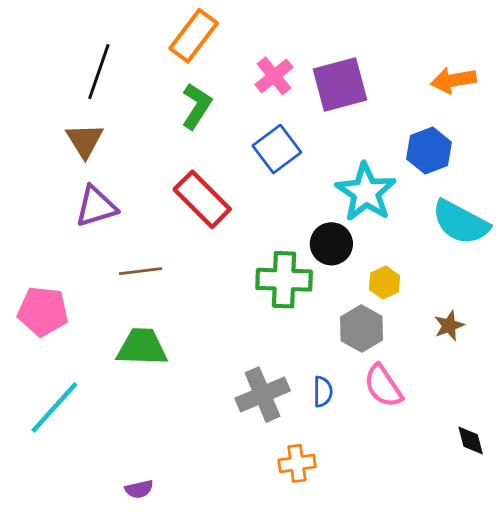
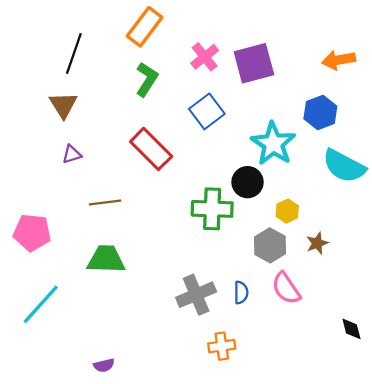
purple triangle: (96, 206) -> (72, 154), size x0.6
brown star: (449, 326) -> (317, 243), moved

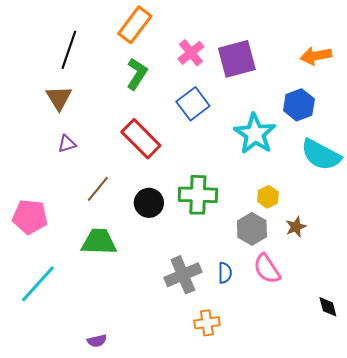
black circle: (248, 182) -> (149, 203), moved
brown line: (105, 203) -> (98, 189), turned -44

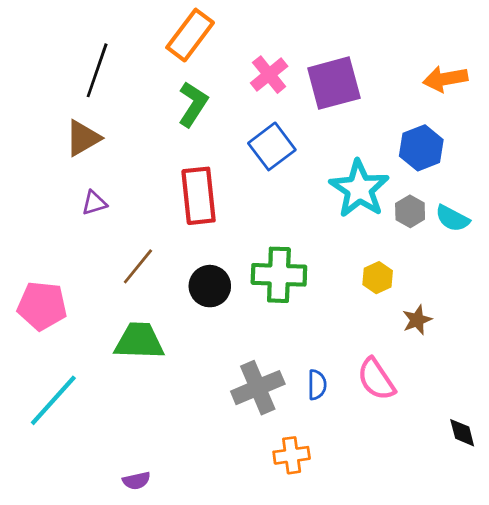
brown triangle: (59, 98) -> (83, 138), turned 32
red rectangle: (141, 139) -> (199, 196), turned 39
cyan semicircle: (321, 155) -> (452, 218), size x0.6
gray hexagon: (252, 229) -> (410, 211), moved, size x0.7

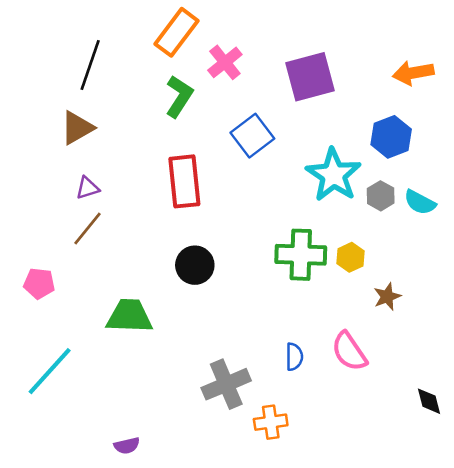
pink cross: (269, 75) -> (225, 62), moved
brown line: (138, 266) -> (88, 229), moved
green cross: (279, 275) -> (301, 255), moved
pink pentagon: (42, 306) -> (39, 283), size x0.7
gray cross: (258, 388) -> (226, 384), moved

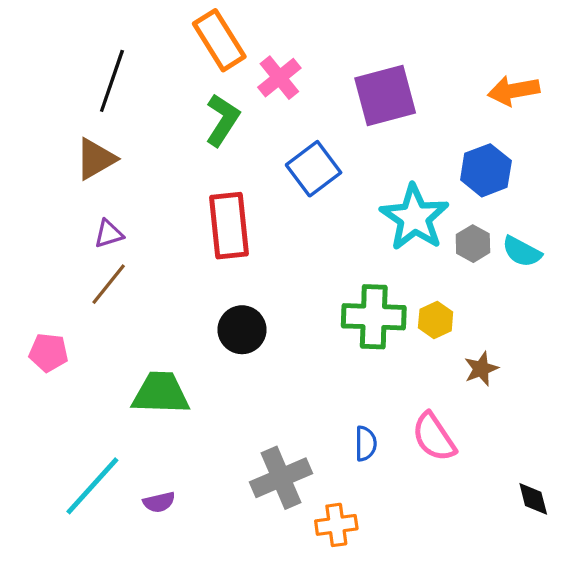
orange rectangle: (177, 32) -> (219, 40), turned -69
cyan line: (50, 371) -> (92, 486), moved
purple semicircle: (127, 446) -> (159, 502), moved

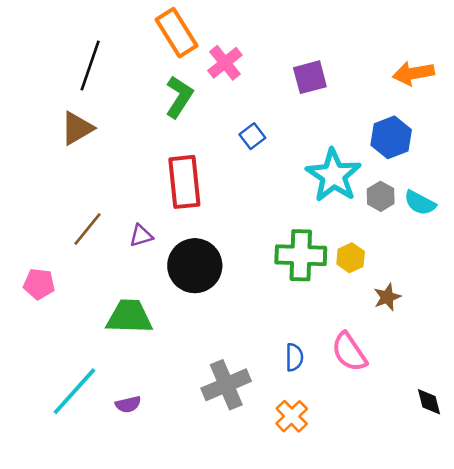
purple square: (385, 96) -> (310, 77), size x0.7
blue square: (314, 169) -> (252, 136), size x0.6
purple triangle: (109, 234) -> (141, 236), moved
black circle: (242, 330) -> (195, 266), size x1.4
orange cross: (336, 525) -> (292, 416), moved, turned -36

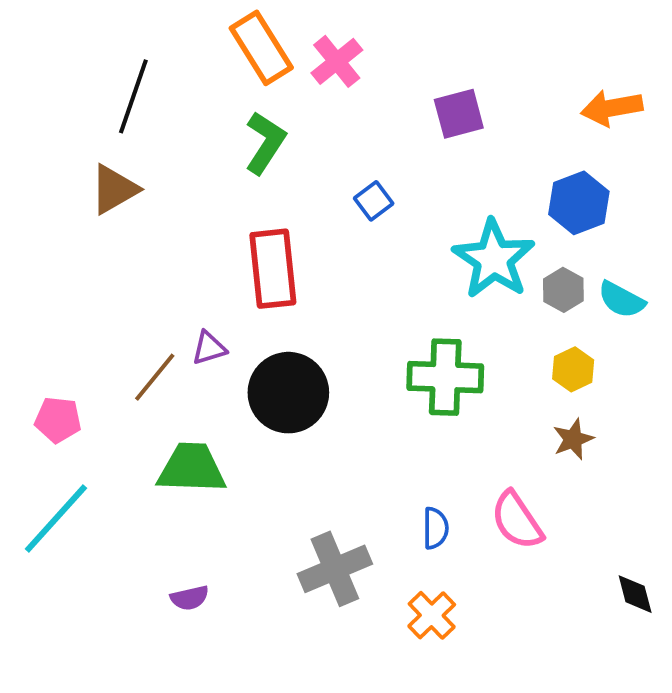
pink cross: (225, 63) -> (337, 61), moved
brown line: (88, 229) -> (155, 377), moved
yellow hexagon: (351, 258) -> (573, 369), moved
cyan line: (74, 391) -> (56, 518), moved

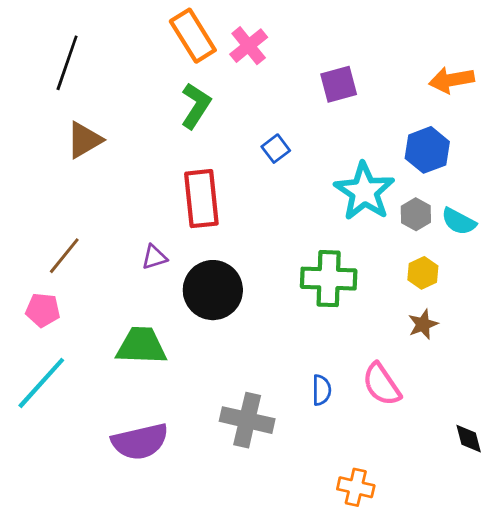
black line: (133, 96) -> (67, 63), moved
brown line: (155, 377) -> (64, 256), moved
gray cross: (335, 569) -> (247, 420), turned 36
purple semicircle: (190, 598) -> (140, 442), size x2.0
orange cross: (432, 615) -> (356, 487), moved, turned -33

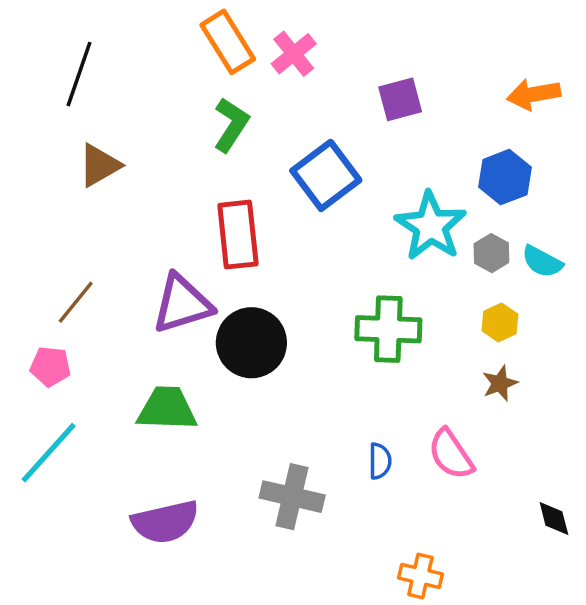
blue square: (276, 149) -> (326, 175), size x2.0
purple triangle: (154, 257) -> (182, 304), size x2.0

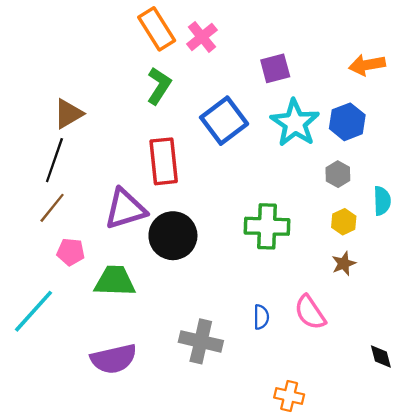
black line: (79, 74) -> (54, 160), moved
cyan star: (431, 226) -> (295, 123), moved
cyan semicircle: (542, 262) -> (382, 201), moved, turned -120
pink pentagon: (50, 366) -> (71, 252), moved

